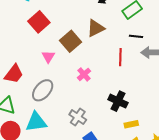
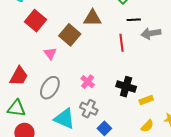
brown triangle: (96, 28) -> (92, 18), turned 36
pink cross: (84, 74) -> (88, 82), moved
cyan triangle: (36, 122) -> (64, 119), moved, turned 40
yellow rectangle: (131, 124) -> (146, 100), moved

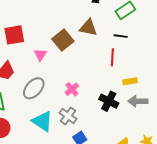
black line: (134, 20) -> (121, 36), moved
red square: (35, 21) -> (14, 35), moved, turned 30
gray arrow: (151, 33) -> (138, 101), moved
yellow rectangle: (146, 100) -> (130, 81), moved

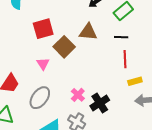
red square: (14, 35) -> (43, 29), moved
red line: (112, 57) -> (125, 59), moved
black cross: (109, 101) -> (100, 103), moved, turned 36

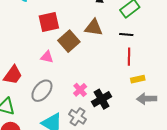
pink triangle: (43, 64) -> (47, 57), turned -48

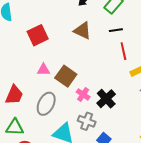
brown triangle: (94, 28) -> (82, 31), turned 30
brown square: (69, 41) -> (66, 76), moved

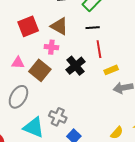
red square: (38, 35) -> (28, 26), moved
pink cross: (83, 94) -> (51, 47), moved, turned -32
black cross: (106, 99) -> (76, 66), moved

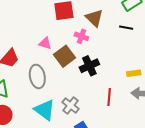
red line: (99, 49) -> (109, 97), moved
black cross: (76, 66) -> (89, 66), moved
gray ellipse: (18, 97) -> (37, 76), turned -55

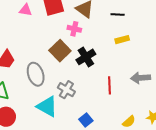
pink triangle: (45, 43) -> (26, 10), moved
yellow rectangle: (134, 73) -> (122, 40), moved
gray cross: (71, 106) -> (66, 90), moved

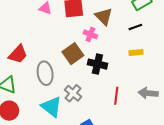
black line: (118, 14) -> (135, 27), turned -32
black cross: (86, 57) -> (97, 64), turned 36

